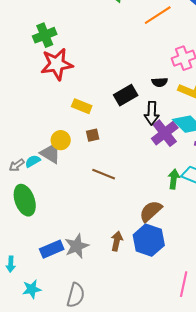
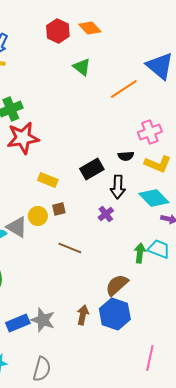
purple cross: (165, 133) -> (106, 214), moved, size x0.6
yellow circle: (61, 140) -> (38, 216), moved
gray star: (77, 246) -> (43, 320), turned -30

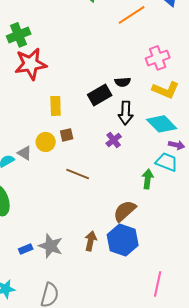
black semicircle: (126, 156) -> (123, 82), moved
yellow rectangle: (48, 180) -> (56, 106), turned 66
gray triangle: (17, 227) -> (25, 153), size x0.7
cyan trapezoid: (159, 249) -> (167, 162), moved
blue rectangle: (18, 323) -> (26, 249), size x0.6

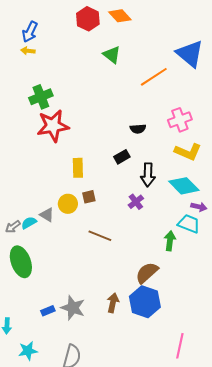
black semicircle: (123, 82) -> (138, 129), moved
black rectangle: (100, 95) -> (122, 157), size x0.7

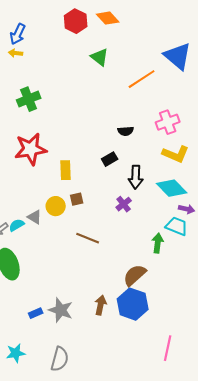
red star: (53, 126) -> (31, 149), moved

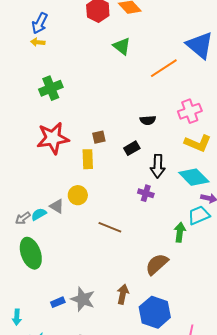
brown square: (77, 199) -> (99, 137), moved
purple cross: (124, 204) -> (146, 193), turned -35
cyan trapezoid: (177, 226) -> (199, 215), turned -45
blue hexagon: (133, 304) -> (155, 312), moved

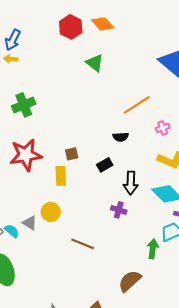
orange line: (164, 68) -> (137, 105), moved
pink cross: (190, 111) -> (163, 128), size x0.6
cyan semicircle: (39, 214) -> (12, 231), turned 70

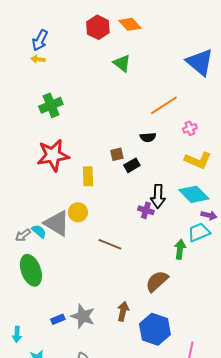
brown square: (72, 154) -> (117, 154), moved
black arrow: (131, 183) -> (158, 196), moved
gray triangle: (30, 223) -> (57, 223), size x1.8

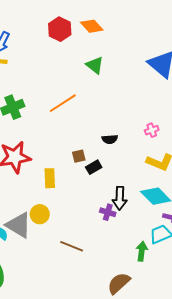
green triangle: (122, 63) -> (95, 65), moved
orange line: (164, 105) -> (63, 103), moved

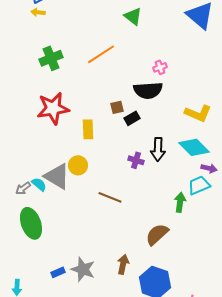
pink cross: (152, 130) -> (160, 67), moved
black semicircle: (110, 139) -> (148, 90), size x1.8
purple cross: (108, 212) -> (136, 160), moved

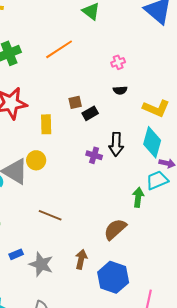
black semicircle: (148, 90) -> (120, 90), moved, size x0.5
cyan diamond: (194, 147) -> (152, 142), turned 60
brown line: (110, 197) -> (50, 215), moved
blue rectangle: (58, 272) -> (16, 254), moved

